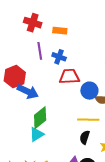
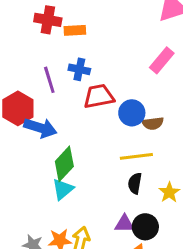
red cross: (33, 23) -> (48, 20), moved
purple line: (40, 51) -> (49, 80), moved

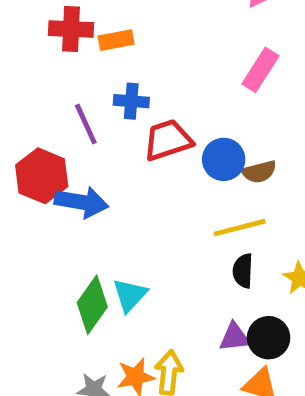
green diamond: (64, 164) -> (92, 305), moved

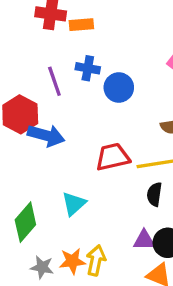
red trapezoid: (168, 140) -> (113, 157), moved
blue circle: (224, 159) -> (119, 88), moved
green diamond: (92, 305) -> (25, 222), moved

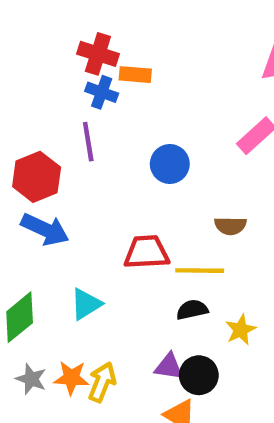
blue cross: (88, 68) -> (102, 92), moved
blue arrow: (46, 135) -> (45, 229), moved
black semicircle: (154, 194) -> (192, 310), turned 60

